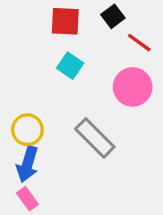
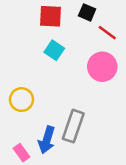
black square: (113, 16) -> (87, 12), turned -30
gray rectangle: (95, 138) -> (73, 126), moved, turned 64
blue arrow: (27, 164) -> (47, 140), moved

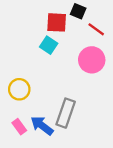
red square: (51, 16) -> (57, 22), moved
blue arrow: (47, 140) -> (42, 126), turned 110
pink rectangle: (21, 153) -> (19, 127), moved

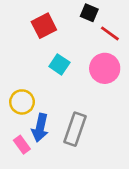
red square: (57, 22) -> (44, 26), moved, turned -30
cyan square: (49, 45) -> (59, 64), moved
blue arrow: (42, 126) -> (40, 128), moved, turned -115

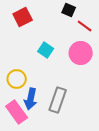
red square: (44, 26) -> (23, 17), moved
pink rectangle: (22, 145) -> (17, 112), size x1.6

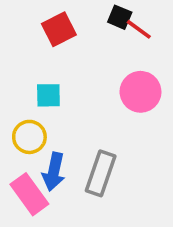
red square: (23, 17) -> (59, 29), moved
red line: (85, 26) -> (139, 29), moved
cyan square: (46, 50) -> (48, 95), moved, turned -35

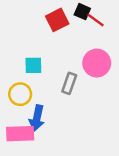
red square: (59, 29) -> (57, 20), moved
gray rectangle: (101, 173) -> (69, 83), moved, size x0.7
pink rectangle: (29, 194) -> (20, 134), turned -56

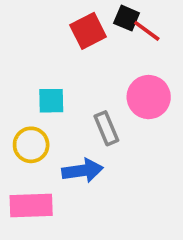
gray rectangle: (69, 83) -> (106, 128), turned -42
blue arrow: (37, 118) -> (82, 171), moved, turned -110

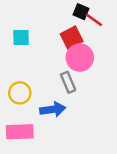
red square: (88, 31) -> (72, 38), moved
pink circle: (149, 97) -> (80, 58), moved
cyan square: (51, 101) -> (21, 38), moved

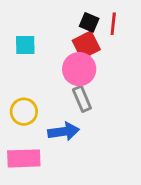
black square: (81, 12) -> (89, 22), moved
red line: (94, 20) -> (113, 24), turned 60
pink circle: (80, 58) -> (79, 69), moved

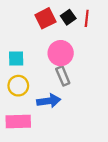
black square: (89, 22) -> (68, 17), turned 32
cyan square: (25, 45) -> (16, 59), moved
red square: (86, 45) -> (45, 18), moved

